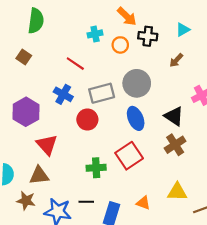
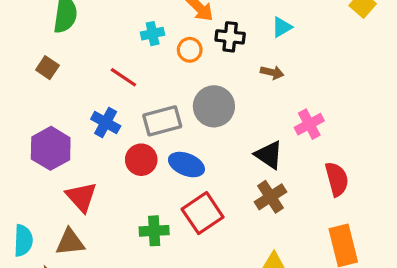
brown arrow: (176, 60) -> (272, 72), turned -120
blue ellipse: (136, 118) -> (186, 165), moved, turned -45

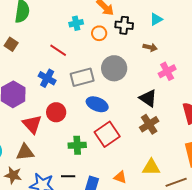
pink cross: (309, 124) -> (167, 71), moved
red circle: (141, 160) -> (56, 112), moved

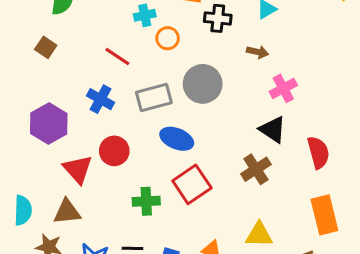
orange circle: (99, 33) -> (168, 38), moved
black triangle: (148, 98) -> (273, 130), moved

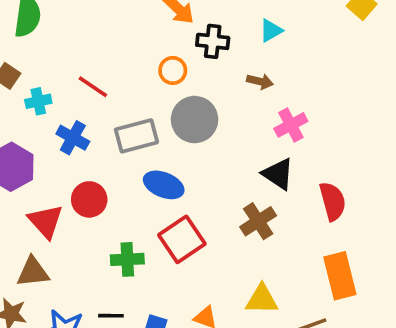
cyan cross: (145, 15) -> (38, 101), moved
orange circle: (168, 38) -> (173, 70), moved

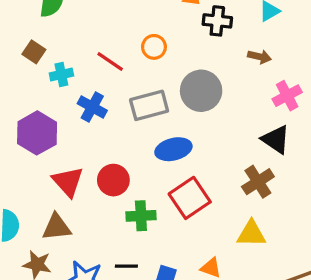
orange circle: (173, 70) -> (154, 47), moved
blue ellipse: (164, 185) -> (173, 149), turned -36
red circle: (89, 199) -> (113, 180), moved
yellow triangle: (262, 299) -> (251, 234), moved

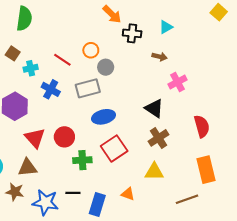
gray circle: (201, 91) -> (106, 67), moved, size x0.6
black triangle: (276, 139) -> (154, 108), moved

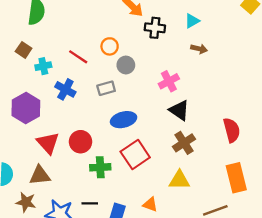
brown arrow: (160, 57) -> (199, 49), moved
pink cross: (177, 82) -> (169, 81), moved
gray rectangle: (88, 88) -> (106, 88), size x0.7

